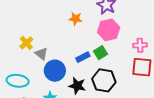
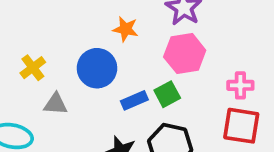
gray triangle: (41, 54) -> (56, 104), moved, turned -40
blue circle: (55, 71) -> (97, 68), moved

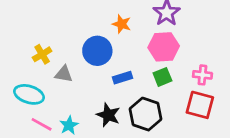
yellow cross: (33, 68) -> (42, 54), moved
green square: (167, 94) -> (162, 77), moved

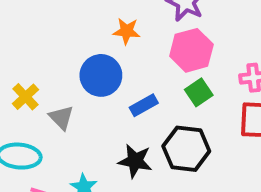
gray triangle: (64, 74) -> (61, 118), turned 48

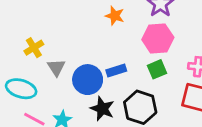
blue circle: (101, 75) -> (88, 80), moved

